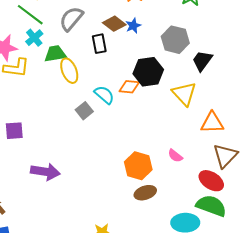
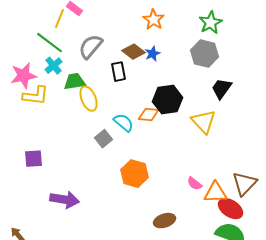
gray hexagon: (175, 40) -> (205, 54), moved
orange triangle: (212, 123) -> (216, 193), moved
orange hexagon: (138, 166) -> (135, 174), moved

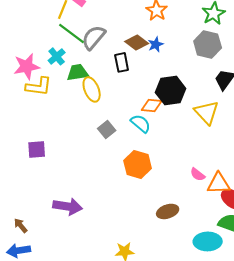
green line: (50, 43) -> (72, 33), moved
cyan semicircle: (124, 123) -> (141, 123), moved
purple arrow: (65, 200) -> (68, 206), moved

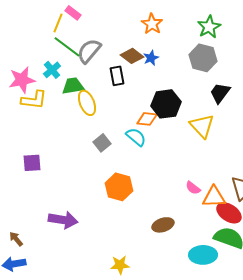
orange hexagon: (138, 164) -> (119, 187), moved

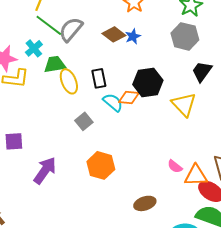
black rectangle: (117, 76) -> (99, 78), moved
cyan semicircle: (136, 137) -> (113, 102), moved
purple arrow: (63, 220) -> (45, 170), moved, turned -64

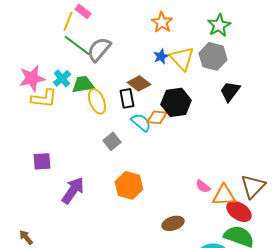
brown diamond: (114, 34) -> (139, 83), moved
cyan cross: (34, 48) -> (62, 78), moved
yellow triangle: (184, 104) -> (182, 58), moved

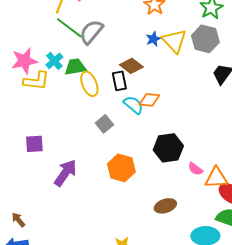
black hexagon: (176, 102) -> (168, 148), moved

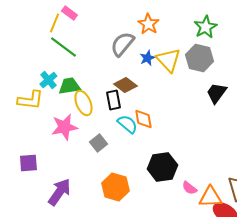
gray semicircle: (91, 32) -> (122, 44), moved
pink star: (24, 61) -> (64, 127), moved
orange diamond: (149, 100) -> (143, 119), turned 75

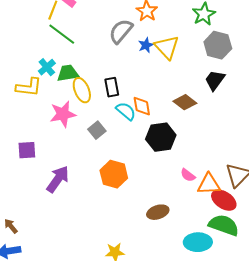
gray hexagon: (199, 58) -> (218, 45), moved
brown diamond: (125, 85) -> (185, 102), moved
black hexagon: (162, 167) -> (161, 137), moved

